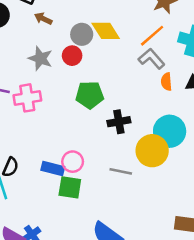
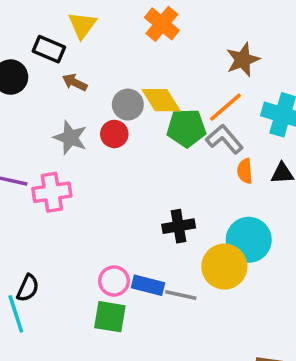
green pentagon: (90, 95) -> (186, 128), moved
blue rectangle: (53, 168) -> (148, 285), moved

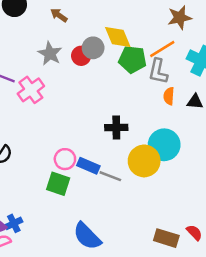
gray circle: (128, 105) -> (93, 48), moved
gray L-shape: (224, 139) -> (158, 71), turned -136
pink cross: (52, 192) -> (31, 90), turned -36

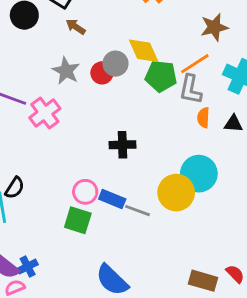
black cross: (116, 128) -> (122, 145), moved

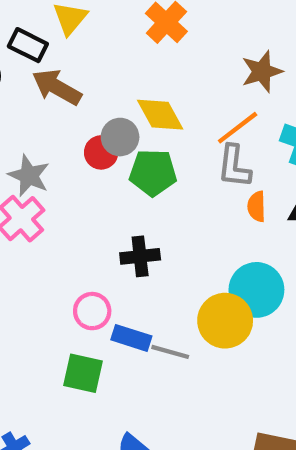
brown arrow: (76, 27) -> (57, 87), size x1.6
gray star: (66, 71) -> (29, 176), moved
green pentagon: (161, 76) -> (153, 173), moved
pink circle: (85, 192) -> (92, 311), moved

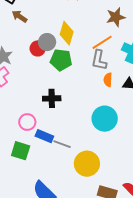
brown arrow: (57, 87) -> (20, 16), size x0.7
yellow diamond: (160, 115) -> (67, 33), turned 40
yellow circle: (225, 321) -> (87, 164), moved

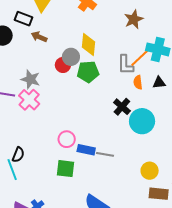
orange line: (102, 42) -> (140, 58), moved
black cross: (52, 98) -> (122, 107), moved, turned -36
yellow circle: (87, 164) -> (150, 171), moved, size x0.7

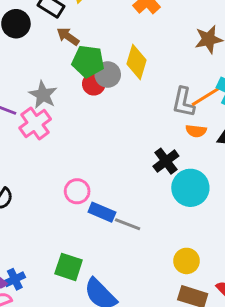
green pentagon: (88, 72) -> (88, 61), moved
orange semicircle: (138, 82) -> (196, 131), turned -88
green square: (65, 169) -> (69, 267), moved

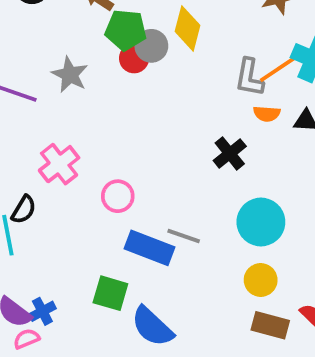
pink cross: (35, 124) -> (59, 164), moved
cyan circle: (190, 188) -> (261, 222), moved
blue rectangle: (102, 212) -> (150, 248), moved, size x1.4

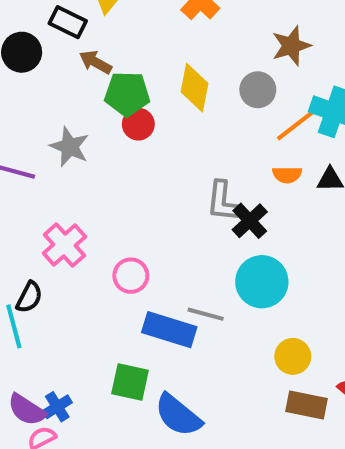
gray circle: (151, 46) -> (258, 90), moved
gray L-shape: (249, 77) -> (222, 201), moved
cyan circle: (261, 222) -> (262, 282), moved

